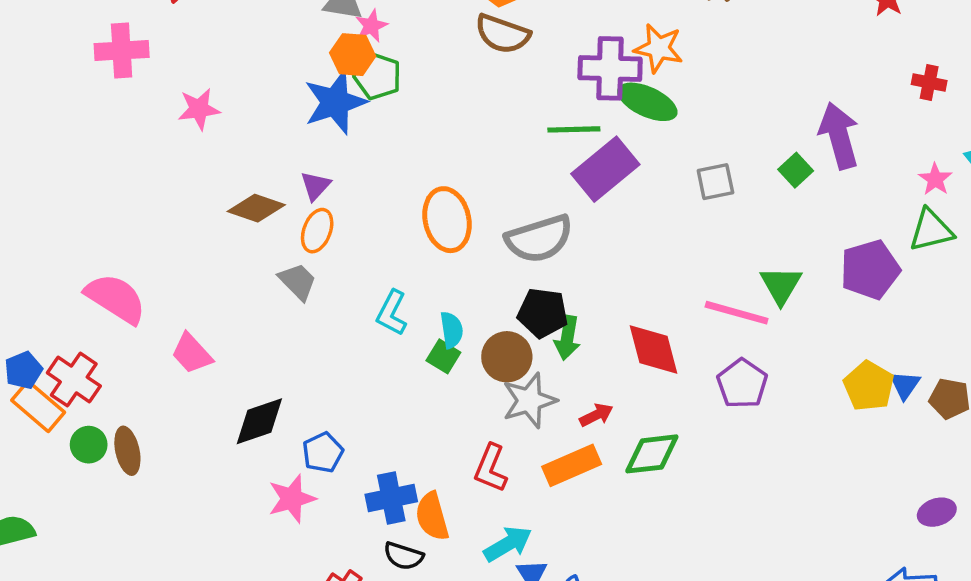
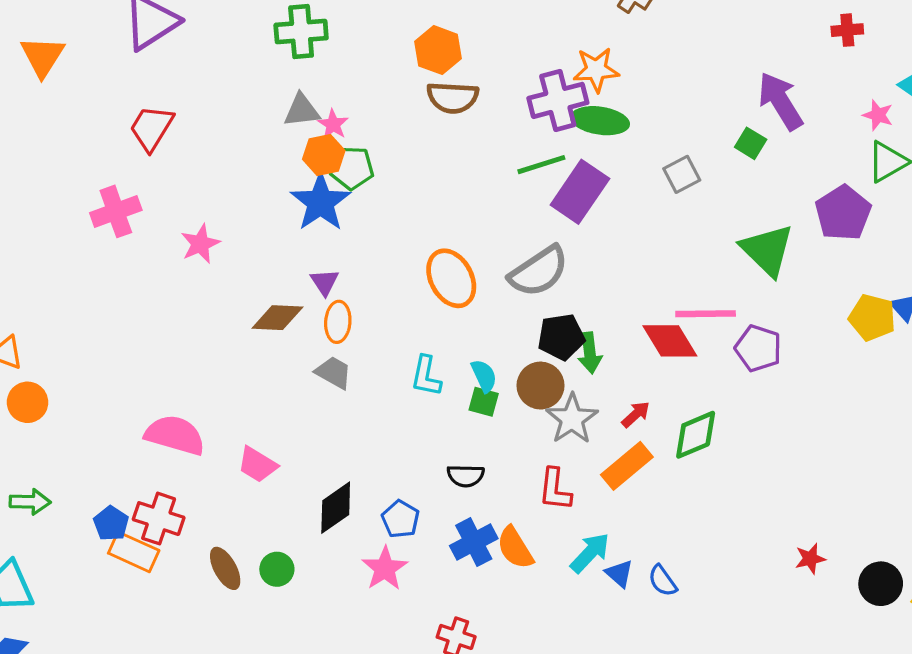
green triangle: (781, 285) -> (767, 250), size x1.4
pink line: (737, 313) -> (706, 314), moved
green circle: (89, 445) -> (277, 569), moved
black semicircle: (404, 556) -> (466, 476), moved

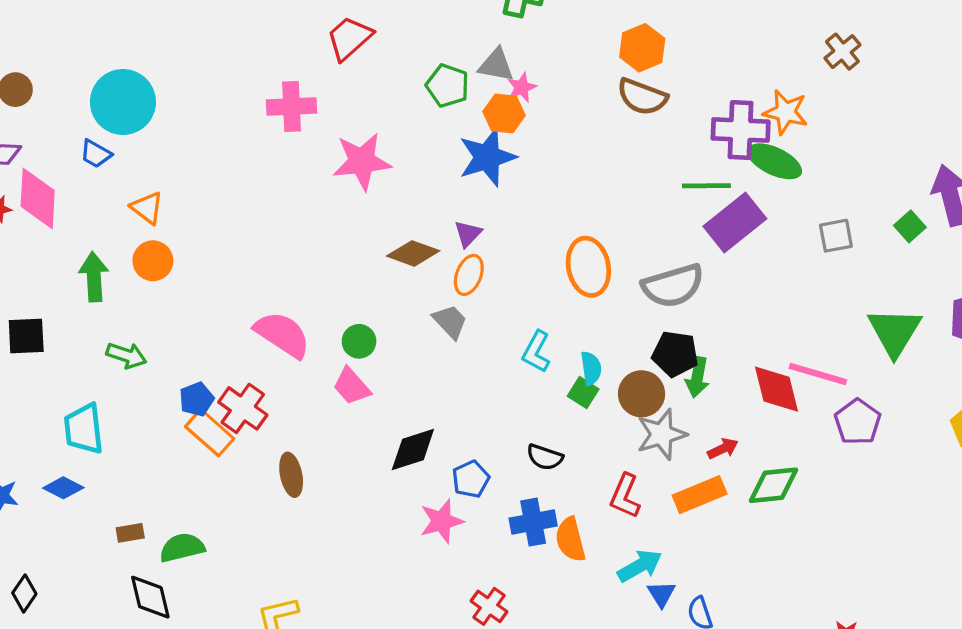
green pentagon: (352, 168) -> (448, 86), moved
pink star: (200, 244) -> (362, 161), size x1.5
green circle: (277, 569) -> (359, 341), moved

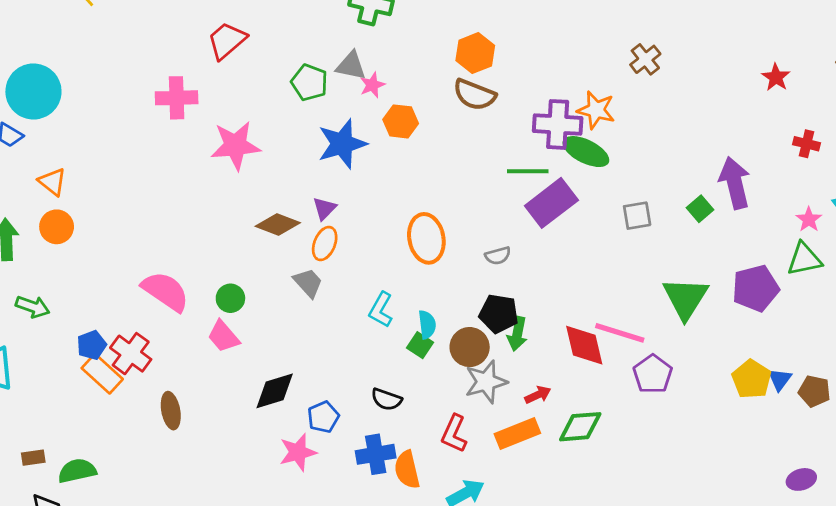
orange hexagon: (504, 114) -> (401, 121), moved
gray semicircle: (673, 286) -> (498, 256), size x0.5

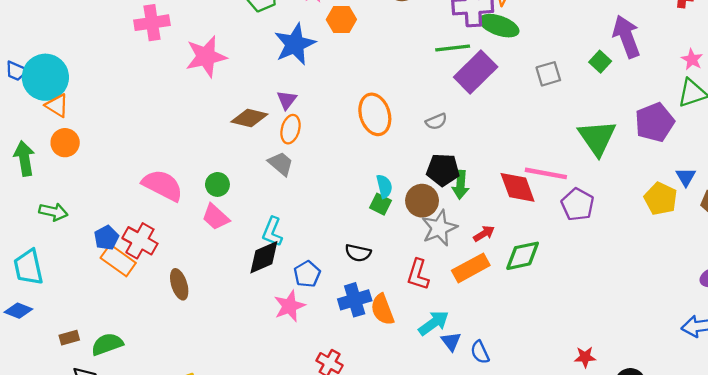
cyan circle: (33, 91) -> (45, 77), moved
cyan L-shape: (381, 310) -> (272, 232), moved
blue triangle: (780, 379) -> (686, 177), moved

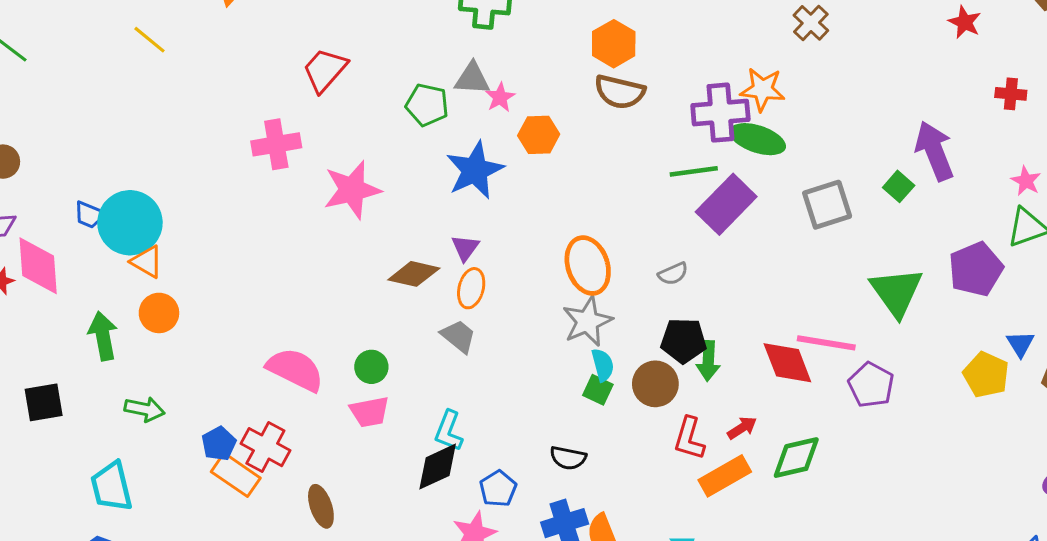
gray square: (548, 74) -> (827, 205), size x1.4
pink trapezoid: (216, 217) -> (370, 412), turned -52
gray star: (439, 228) -> (587, 321), moved
red L-shape: (418, 274) -> (689, 438), moved

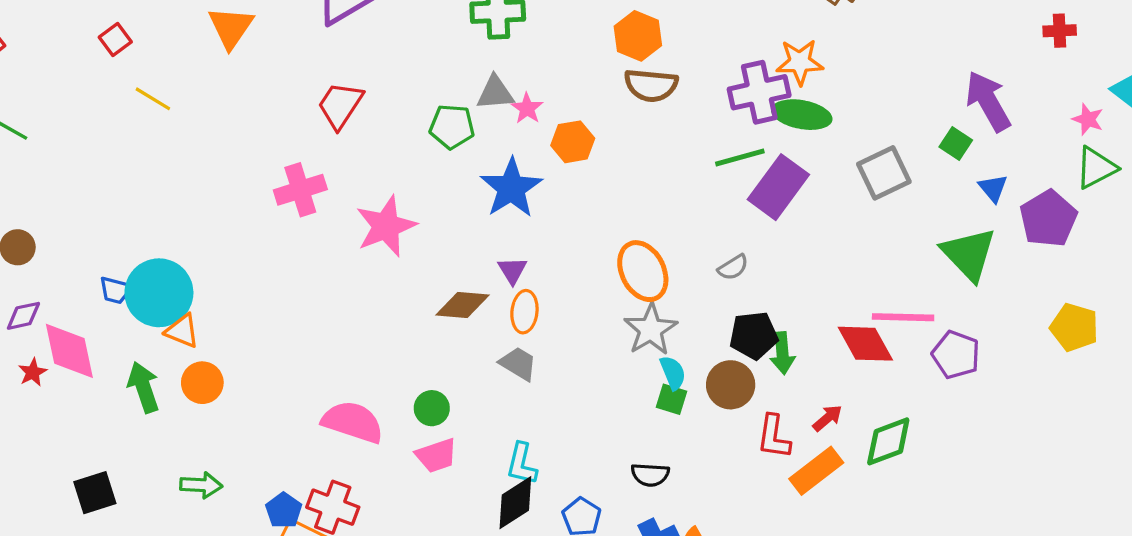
green arrow: (103, 336) -> (144, 387), moved
blue triangle: (1020, 344) -> (993, 188), moved

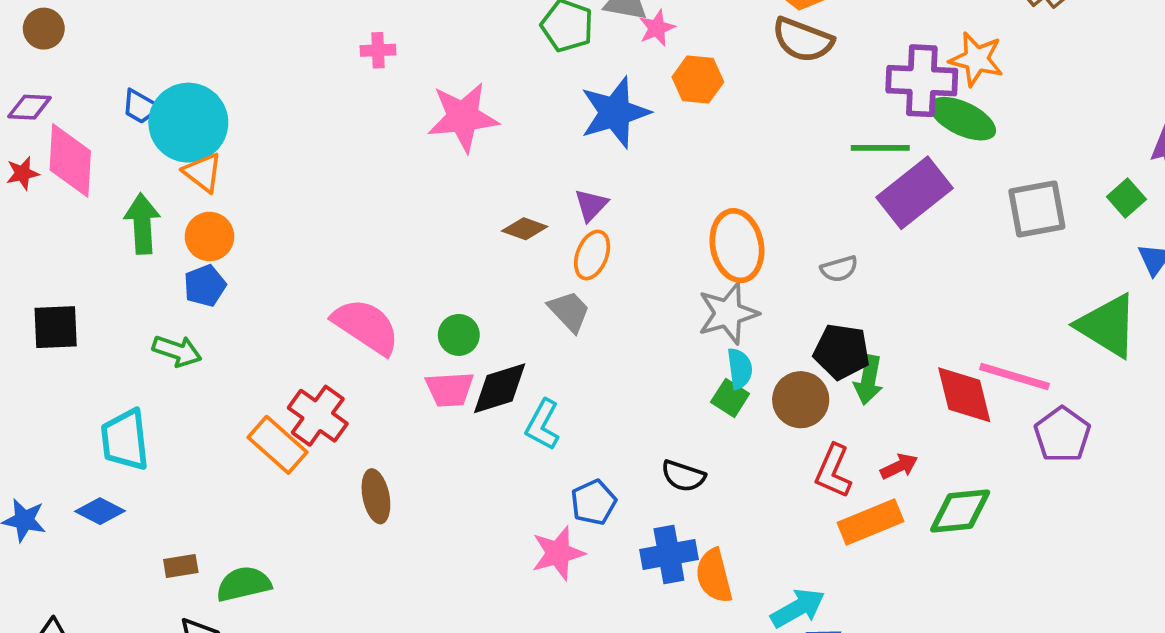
pink cross: (300, 190) -> (378, 50), size x0.6
green triangle: (969, 254) -> (1107, 326), turned -30
brown diamond: (463, 305) -> (525, 229), size x0.7
black diamond: (515, 503) -> (500, 388), moved
blue pentagon: (284, 510) -> (205, 286), moved

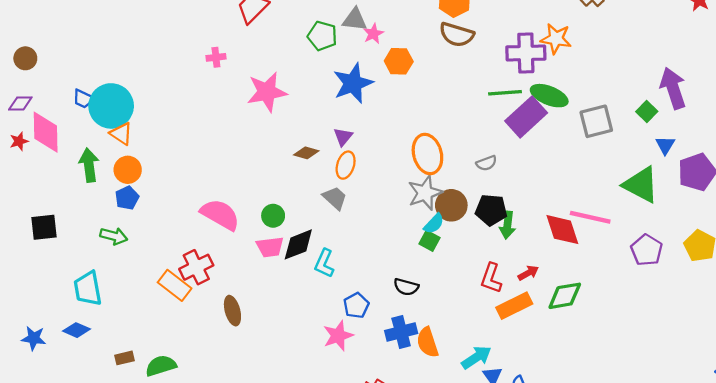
green ellipse: (963, 119) -> (549, 96), moved
cyan semicircle: (740, 369) -> (434, 224), turned 55
brown circle: (801, 400) -> (451, 205), moved
red cross: (318, 416) -> (196, 267), turned 32
purple pentagon: (1062, 435) -> (647, 250), moved

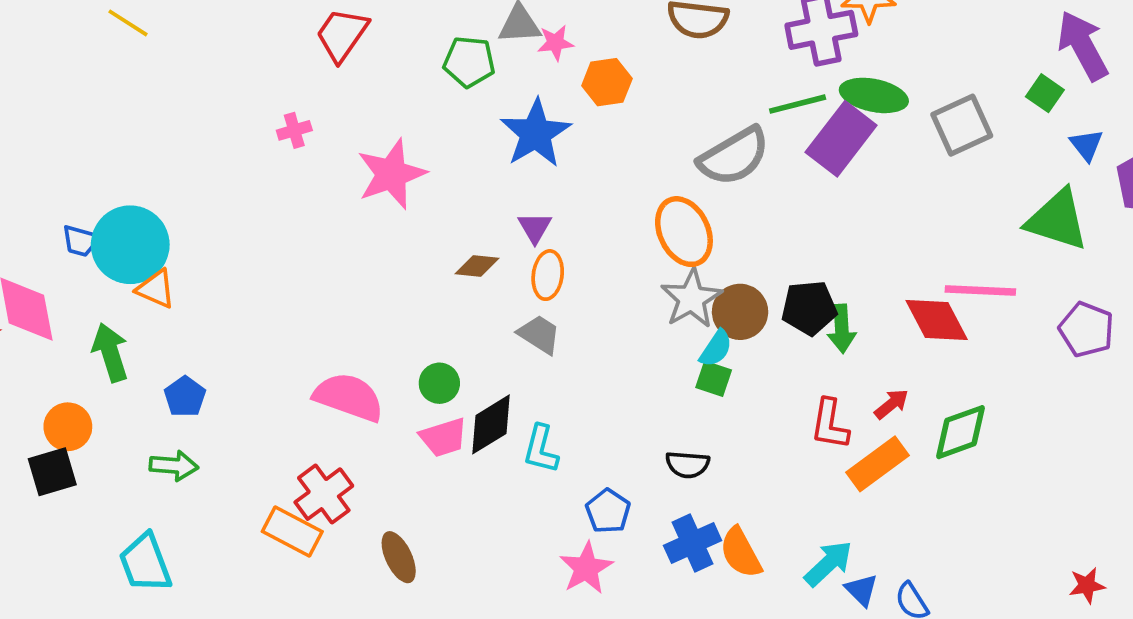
pink star: (373, 34) -> (555, 43), turned 30
gray semicircle: (486, 163) -> (734, 156), moved, size x2.0
orange circle: (128, 170) -> (68, 427), moved

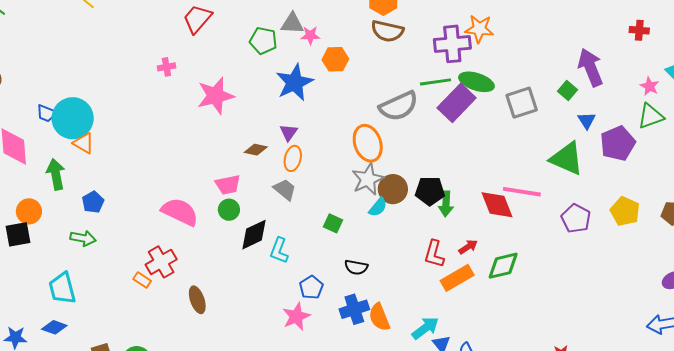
green square: (714, 379) -> (333, 223), moved
pink trapezoid: (444, 437) -> (228, 185), moved
orange rectangle: (292, 531) -> (142, 280), size x0.6

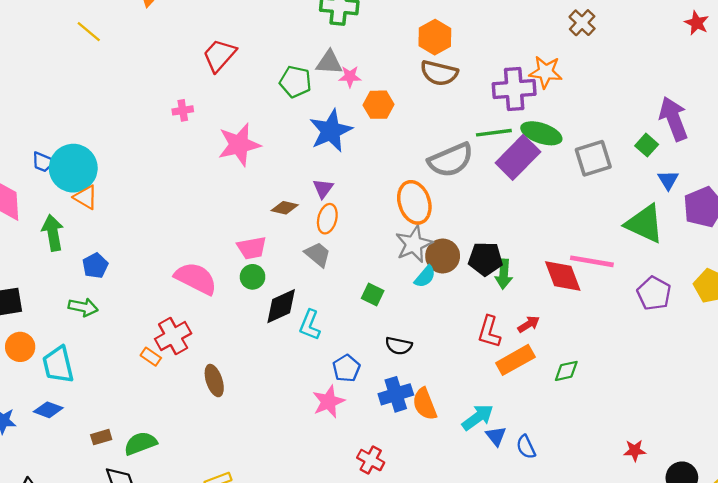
orange circle: (29, 211) -> (20, 347), moved
green diamond: (503, 266) -> (566, 371), moved, size x0.7

